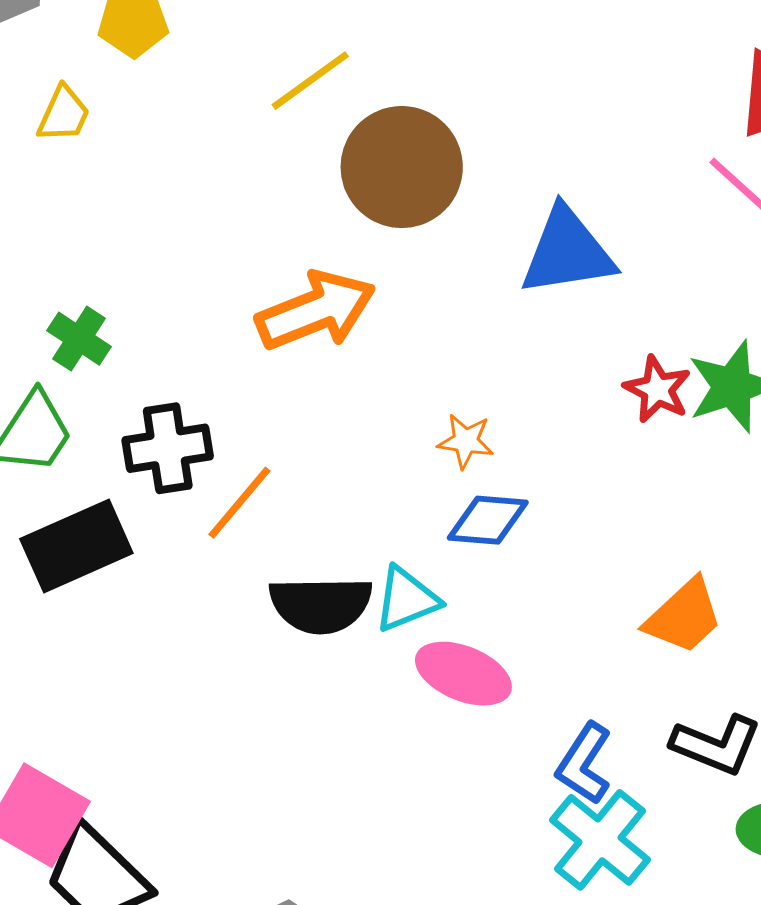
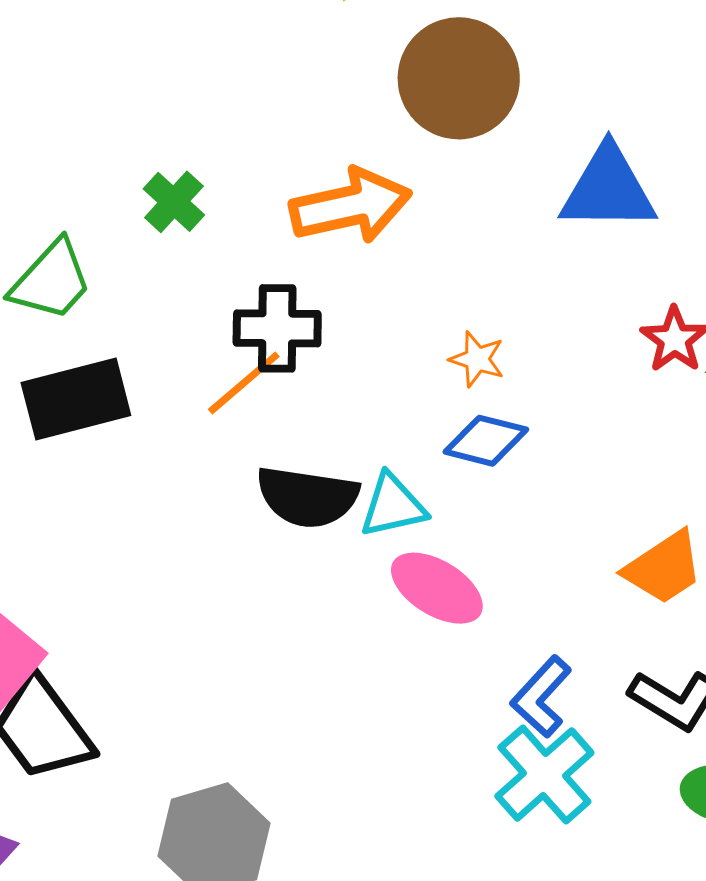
green cross: (79, 339) -> (174, 202), moved
black cross: (168, 448) -> (277, 328), moved

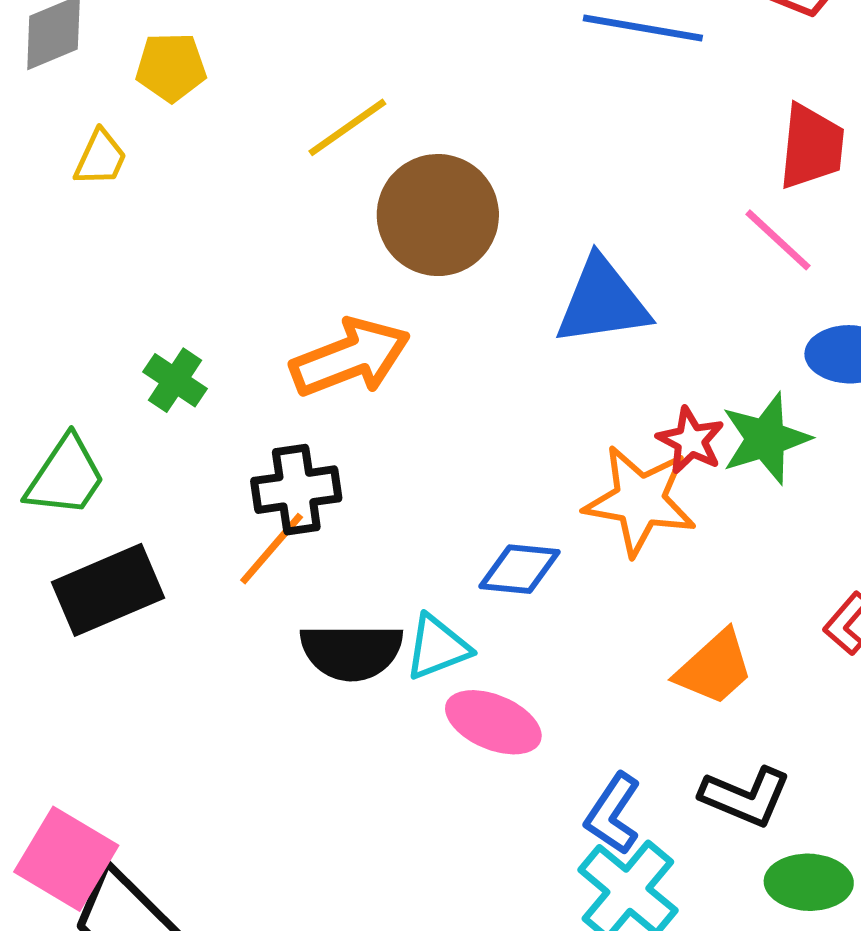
orange star: (477, 359) -> (640, 500), moved, size x2.0

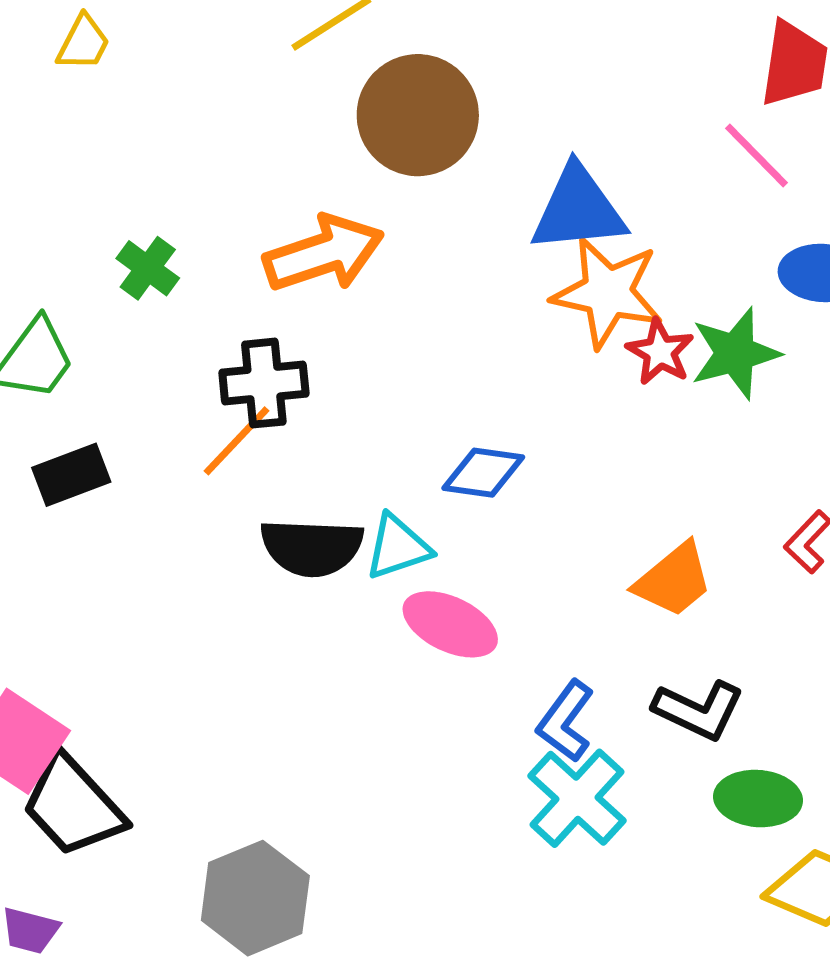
orange star: (640, 500) -> (608, 292), moved
black rectangle: (108, 590) -> (71, 475), size x0.7

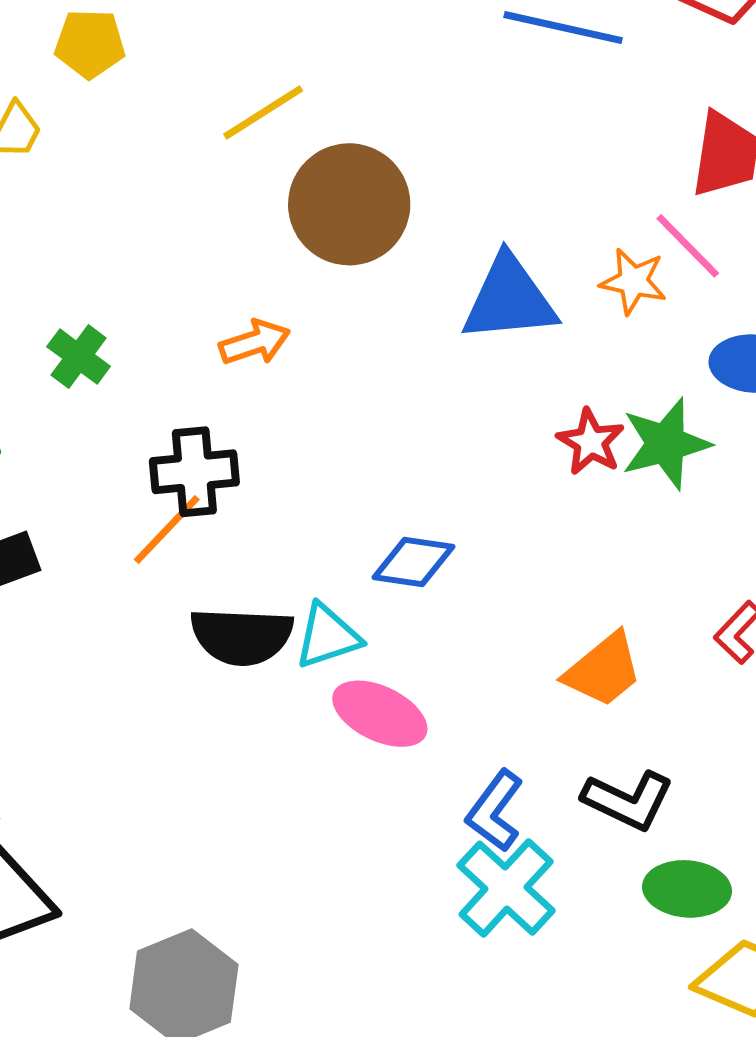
orange arrow: (324, 253) -> (255, 342), size x0.6
orange star: (608, 292) -> (633, 281), moved, size x0.6

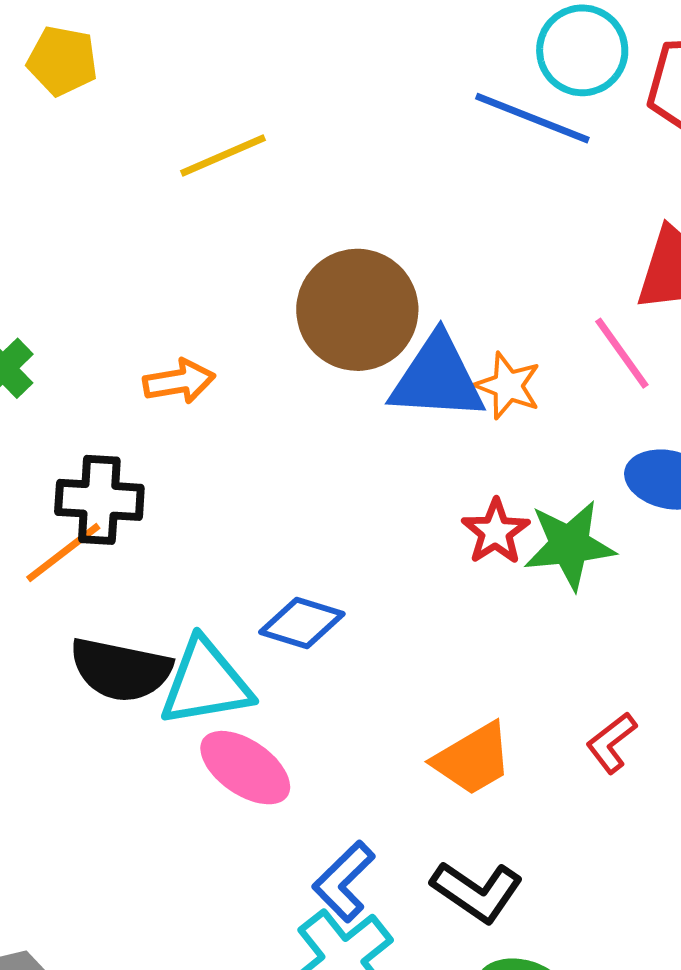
brown circle: (349, 204) -> (357, 310), moved
orange star: (633, 281) -> (508, 386), moved
cyan triangle: (328, 636) -> (206, 683), size x1.4

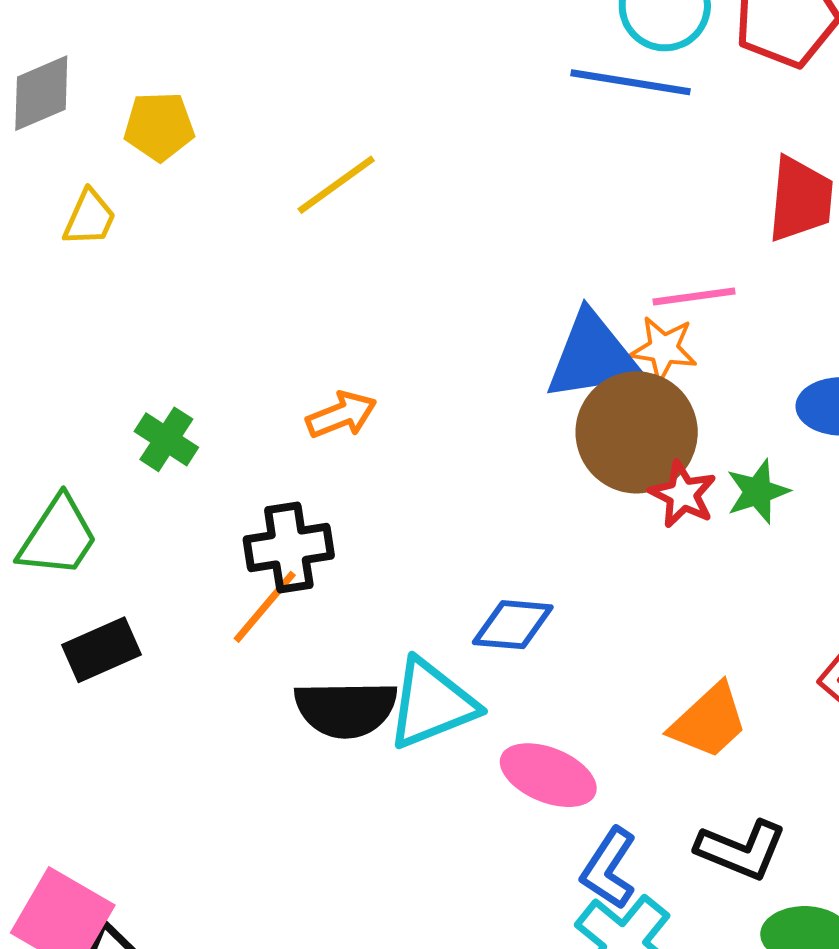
brown circle: (357, 310) -> (637, 432), moved
pink line: (622, 353) -> (694, 296), moved, turned -50
green star: (569, 545) -> (758, 492), size x0.7
pink ellipse: (245, 768) -> (548, 775), moved

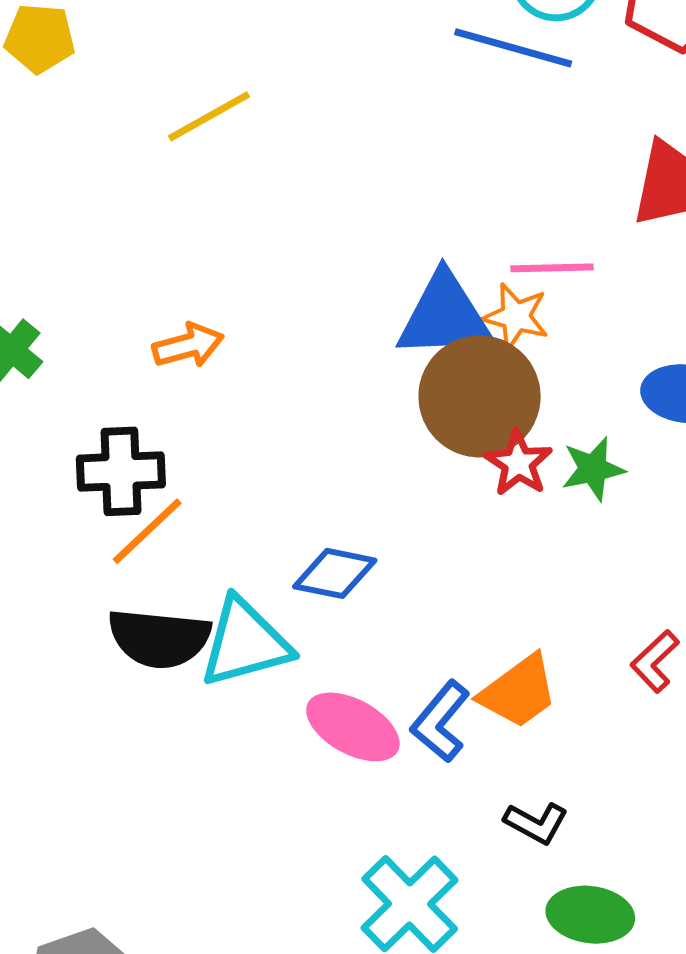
orange line: (265, 607) -> (147, 531), moved
black L-shape: (741, 850) -> (536, 823), size x0.7
blue L-shape: (609, 868) -> (440, 722), moved

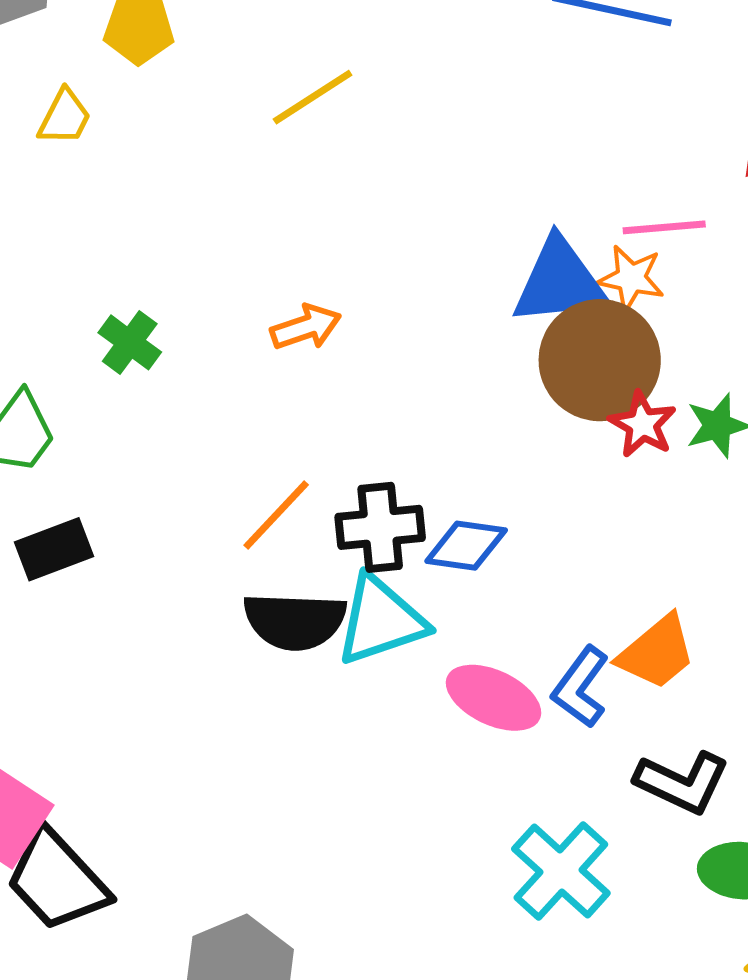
black cross: (121, 471) -> (380, 527), moved
black L-shape: (536, 823) -> (682, 782), size x1.5

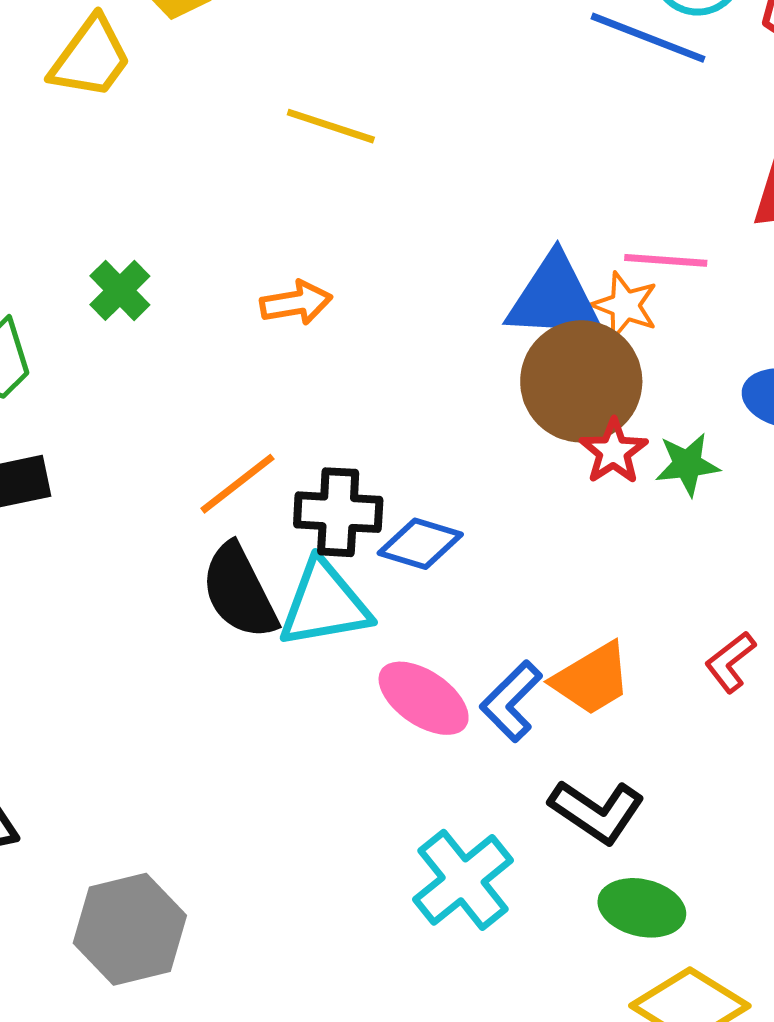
yellow line: (313, 97) -> (331, 126), moved, turned 42
yellow trapezoid: (65, 117) -> (91, 58), size x1.5
black semicircle: (295, 621) -> (239, 591), turned 52

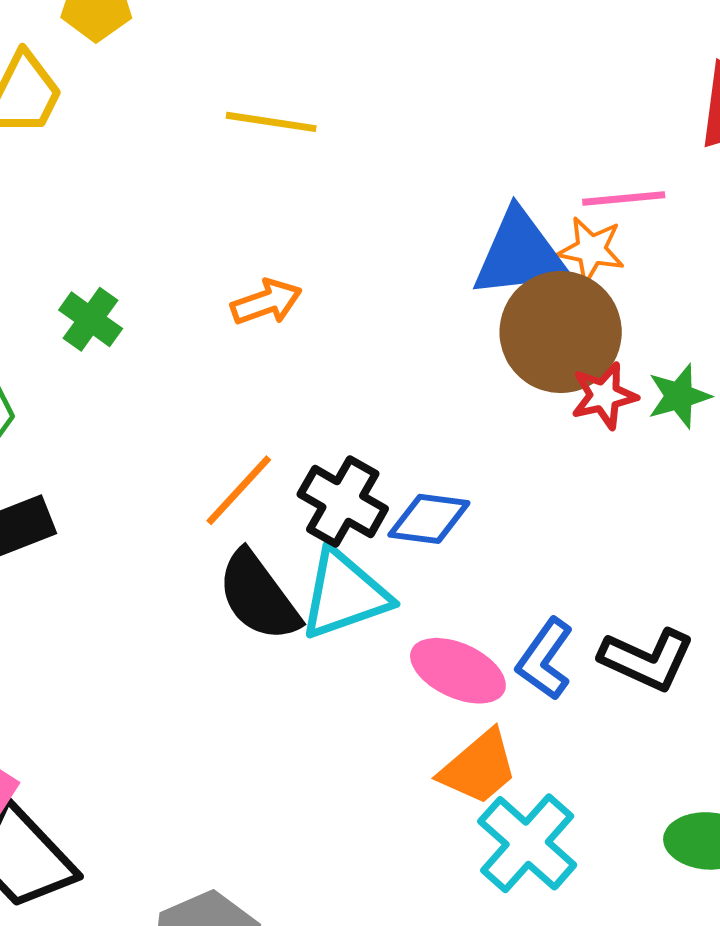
red star: (613, 451) -> (604, 396), turned 30
black cross: (338, 512) -> (343, 501), turned 36
orange trapezoid: (592, 679) -> (479, 768), moved
black L-shape: (597, 811) -> (647, 659), moved

